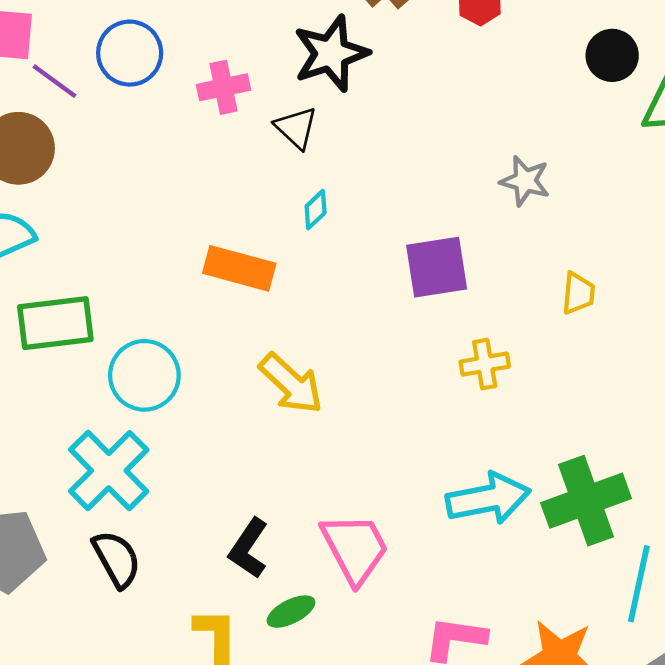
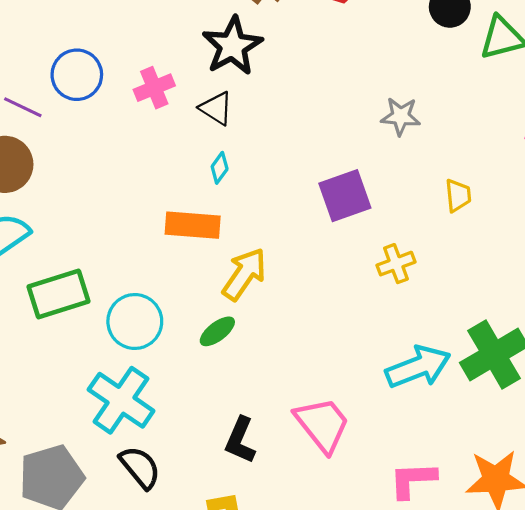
cyan diamond: (316, 210) -> (220, 168), moved
yellow arrow: (291, 384) -> (244, 274), moved, turned -88
green ellipse: (291, 612) -> (217, 331), moved

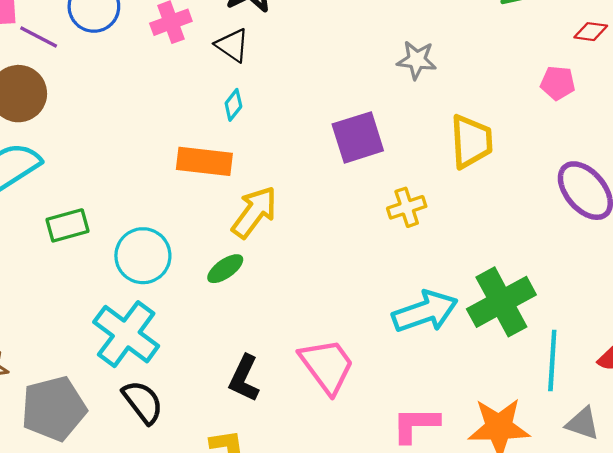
yellow trapezoid: (458, 195) -> (471, 141), size x1.6
green rectangle: (59, 294) -> (68, 225), size x0.7

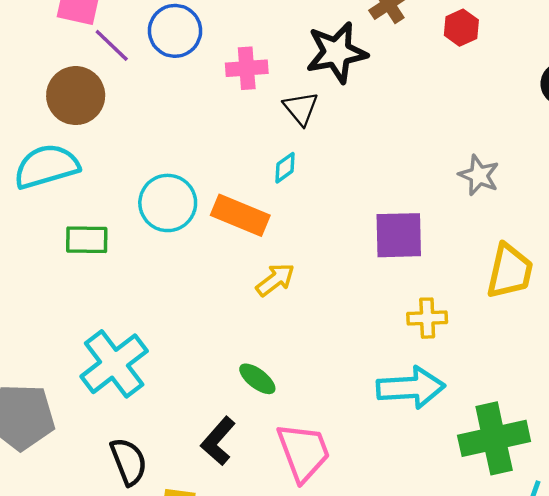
yellow arrow: (254, 212) -> (275, 280), size x0.7
cyan circle: (143, 256) -> (168, 203), moved
green ellipse: (225, 269) -> (257, 379), moved, turned 57
cyan arrow: (425, 312) -> (411, 388), moved
black semicircle: (143, 402) -> (129, 462), moved

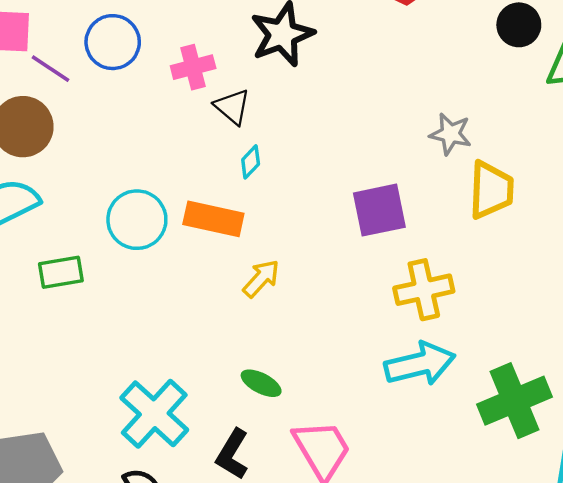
black triangle: (301, 108) -> (232, 107), moved
yellow trapezoid: (510, 271) -> (491, 190), moved
yellow cross: (427, 318) -> (424, 290), size x1.4
cyan cross: (114, 364) -> (154, 414), moved

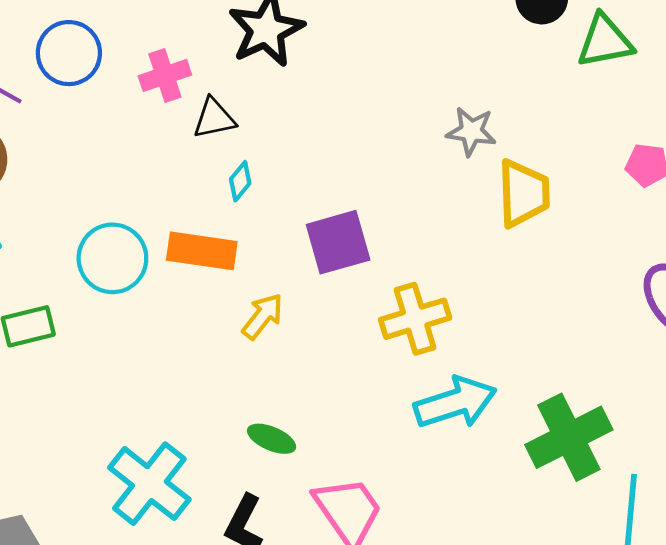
black triangle: (232, 107) -> (214, 118), turned -48
purple square: (379, 210) -> (338, 242), moved
yellow cross: (424, 290) -> (415, 319), moved

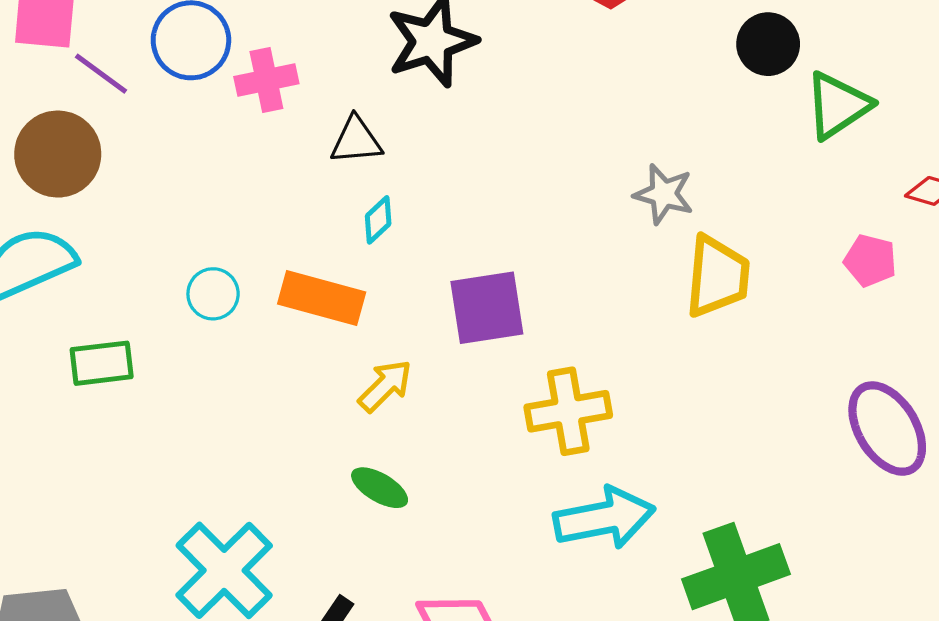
green triangle: (605, 41) -> (838, 105), turned -30
pink cross: (165, 75) -> (266, 80), moved
cyan circle: (112, 258) -> (213, 294), size x0.6
green ellipse: (272, 439) -> (380, 488), moved

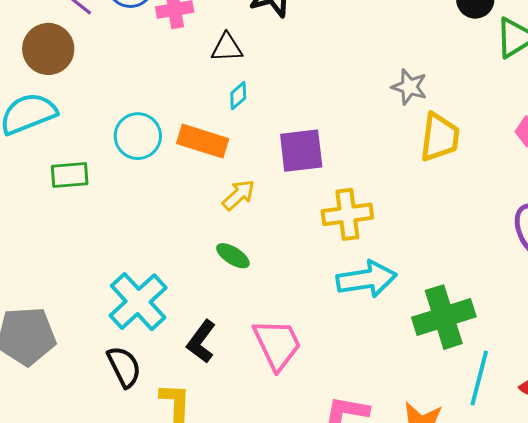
cyan circle: (213, 294) -> (138, 136), size x1.5

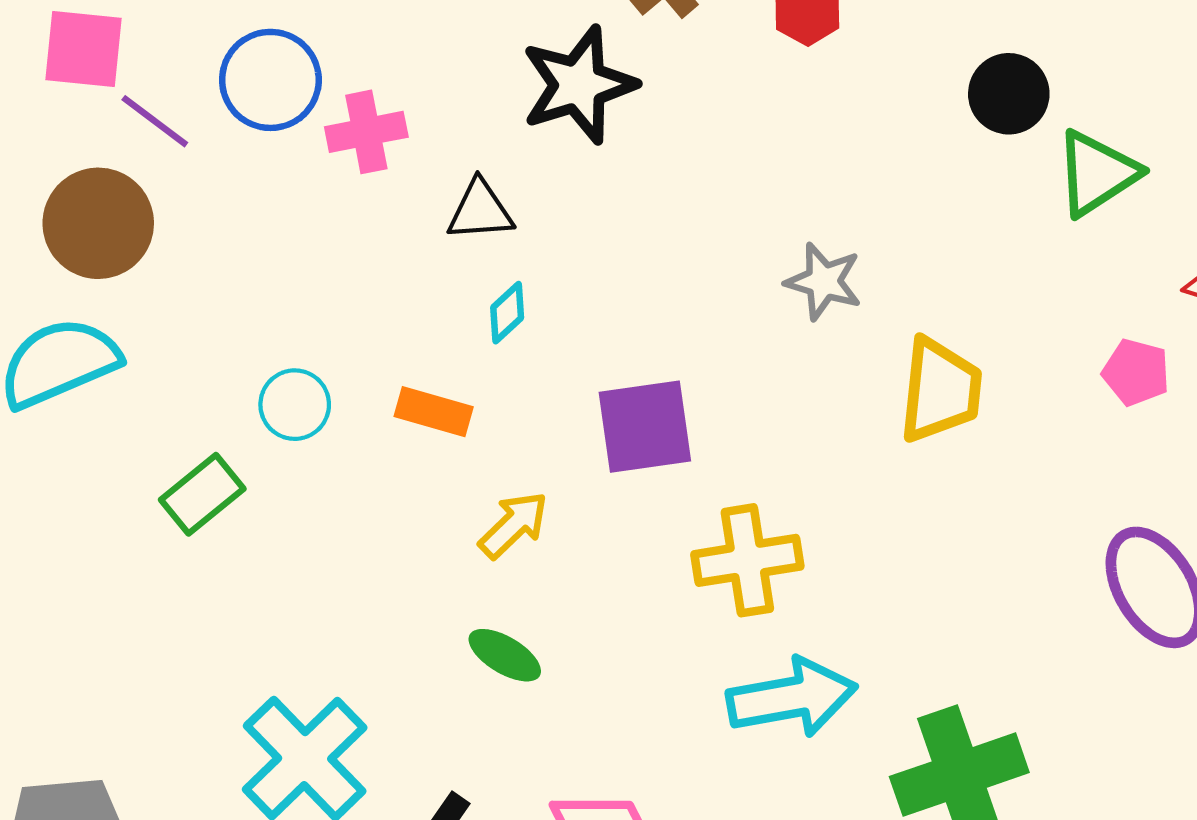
gray star: (409, 87) -> (824, 281), moved
cyan circle: (138, 136) -> (295, 405), size x0.7
orange rectangle: (203, 141) -> (434, 412), size x0.7
green rectangle: (70, 175) -> (202, 494), moved, turned -33

